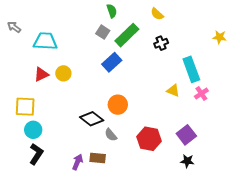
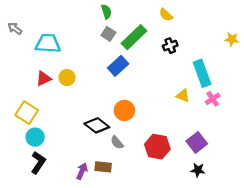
green semicircle: (112, 11) -> (106, 12), moved
yellow square: (25, 107) -> (27, 113), turned 30

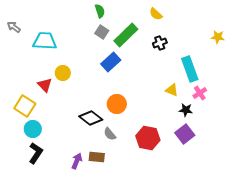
red triangle: (44, 79) -> (45, 85), moved, turned -49
black star: (198, 170) -> (186, 110), moved

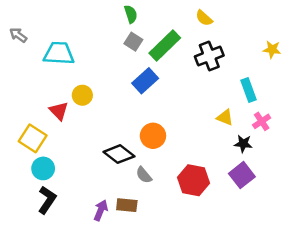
yellow star: (218, 37) -> (272, 49), moved
black cross: (160, 43) -> (209, 56), size x1.5
cyan rectangle: (190, 69) -> (248, 90), size x0.7

